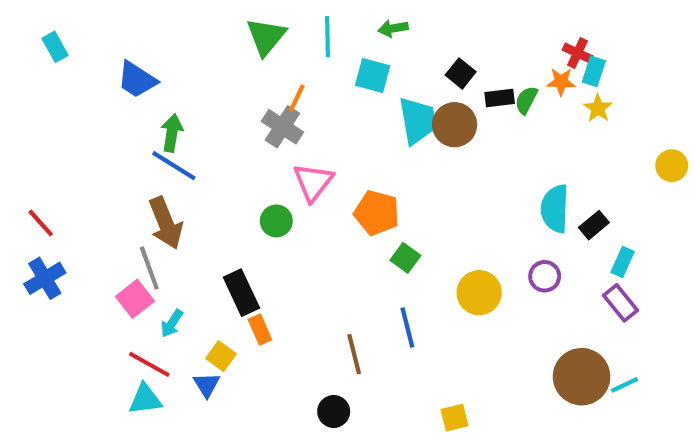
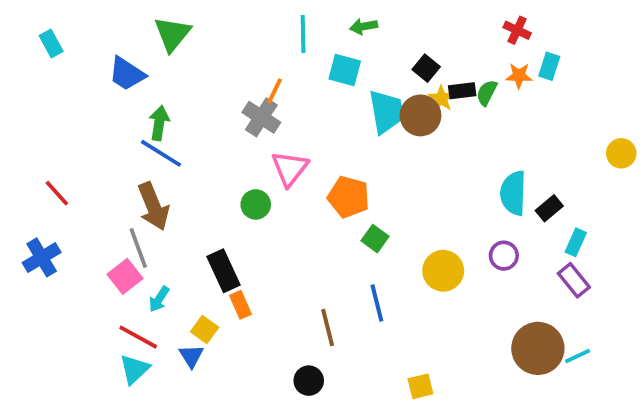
green triangle: (266, 37) -> (172, 34), moved
red cross: (577, 53) -> (517, 30), moved
yellow star: (598, 108) -> (441, 98), moved
red line: (41, 223) -> (57, 193), moved
cyan triangle: (145, 399) -> (134, 369), turned -36

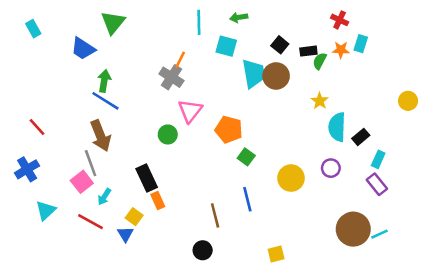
black rectangle: (462, 91) -> (308, 51), moved
yellow star: (441, 98) -> (320, 101), moved
cyan triangle: (134, 369) -> (46, 210), moved

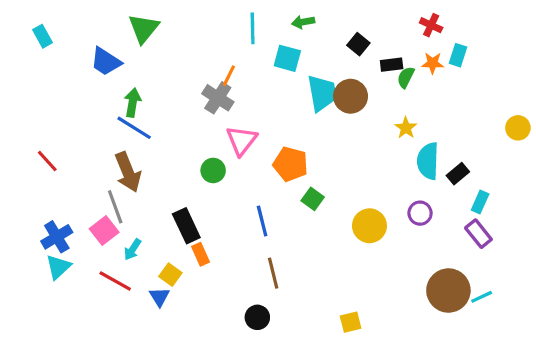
black square: (280, 45) -> (358, 44), moved
blue cross: (27, 169) -> (57, 237), moved
blue line: (247, 199) -> (262, 221), moved

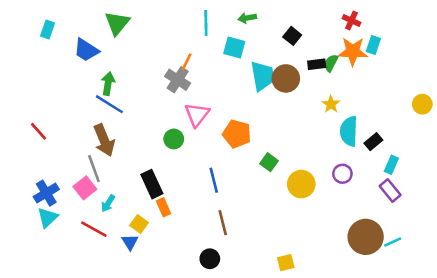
cyan rectangle: (43, 36) -> (48, 30), moved, turned 48
orange star: (433, 63) -> (353, 51), size x1.6
black rectangle: (392, 65) -> (317, 64), moved
green square: (313, 199) -> (269, 162), moved

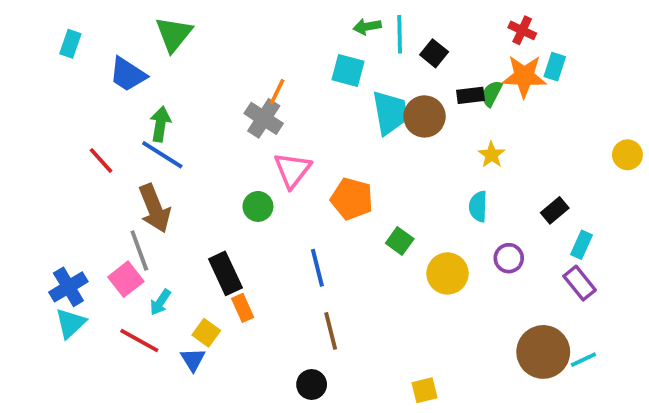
cyan line: (206, 23) -> (400, 34), moved
red line: (39, 131) -> (101, 161), moved
cyan semicircle: (349, 131) -> (478, 206), moved, size x0.7

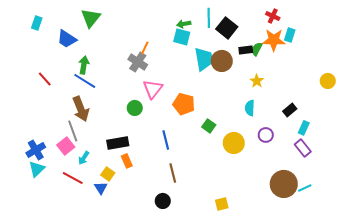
green arrow: (367, 27) -> (184, 24), moved
black square: (434, 53) -> (227, 28), size x1.5
red line: (101, 161) -> (45, 79), moved
black rectangle: (225, 273) -> (118, 143), turned -75

